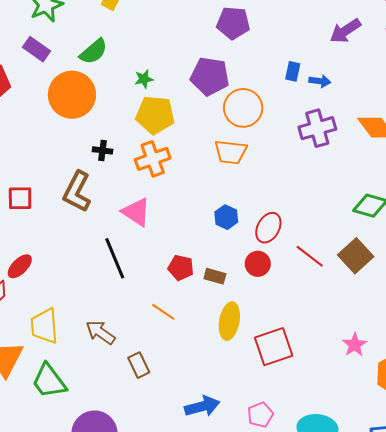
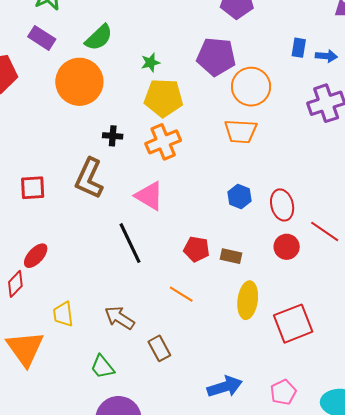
red ellipse: (268, 228) -> (282, 205), turned -40
red circle: (258, 264) -> (287, 247), moved
yellow trapezoid: (44, 326) -> (63, 314), size x0.7
green trapezoid: (49, 381) -> (102, 367), moved, size x0.7

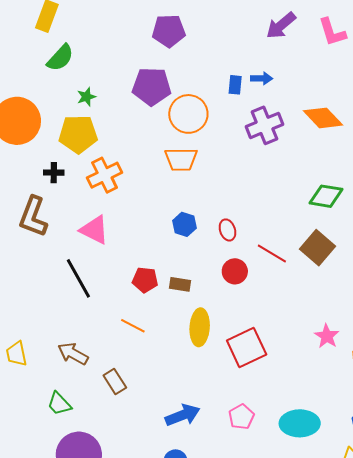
green semicircle: (99, 38) -> (60, 58), moved
blue rectangle: (299, 48) -> (235, 85), moved
yellow pentagon: (164, 98) -> (78, 134), moved
red ellipse: (282, 205) -> (227, 230), size x0.7

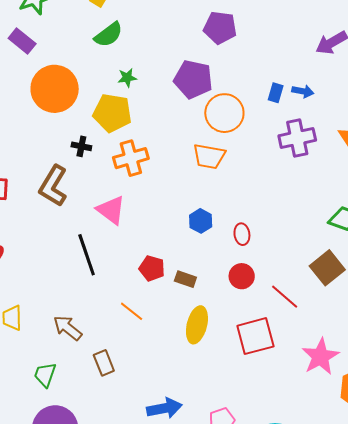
red line: (272, 254) -> (285, 297), moved
pink star: (327, 336) -> (320, 357), size x1.5
red square: (247, 347) -> (255, 336), moved
green trapezoid: (59, 404) -> (45, 375), turned 52

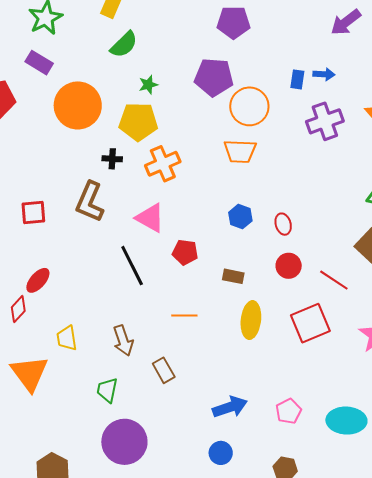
red pentagon: (152, 268) -> (185, 252), moved
orange line: (132, 311) -> (184, 315), turned -30
brown arrow: (68, 328) -> (123, 341), turned -140

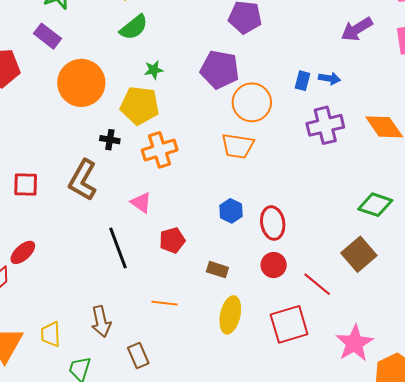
pink triangle: (150, 218) -> (141, 203), size x0.7
red ellipse: (283, 224) -> (273, 223), size x1.5
red pentagon: (185, 252) -> (172, 240), turned -30
yellow trapezoid: (67, 338) -> (51, 334), moved

